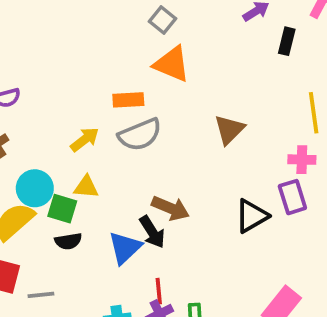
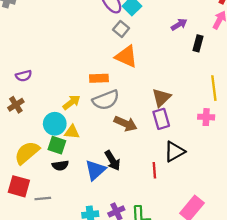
cyan circle: (35, 188) -> (55, 124), moved
purple rectangle: (292, 197) -> (161, 119), moved
brown arrow: (170, 208) -> (126, 124), moved
red line: (159, 291) -> (154, 170), moved

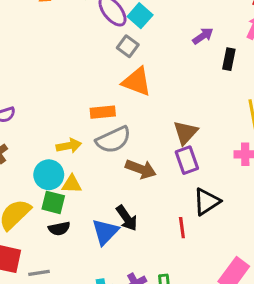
yellow arrow: (71, 102) -> (69, 146), turned 30

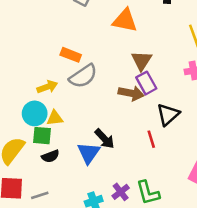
orange triangle: (137, 82) -> (125, 20), moved
orange rectangle: (103, 112) -> (71, 55), turned 36
brown arrow: (141, 169) -> (131, 93), moved

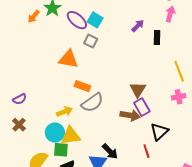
orange triangle: (125, 20) -> (68, 59), moved
yellow triangle: (55, 118) -> (71, 136), size x1.5

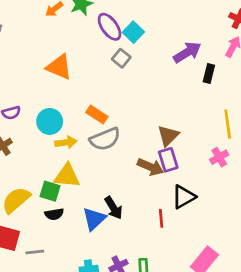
purple arrow: (138, 26) -> (187, 52), size x1.5
orange triangle: (68, 59) -> (59, 67), moved
pink cross: (179, 97) -> (219, 157), turned -32
cyan circle: (55, 133) -> (50, 121), moved

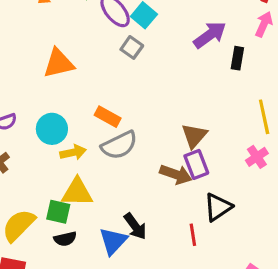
orange triangle: (59, 67) -> (59, 63), turned -32

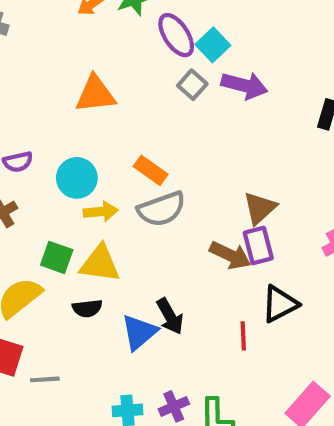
purple arrow: (210, 35) -> (244, 85), moved, turned 44
green square: (58, 212) -> (57, 257), moved
black semicircle: (65, 239) -> (87, 308), moved

